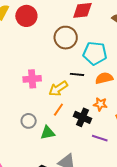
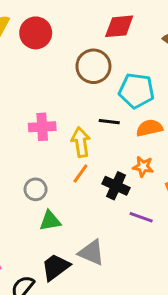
yellow arrow: (58, 89) -> (81, 142), turned 114
green triangle: (48, 133) -> (50, 221), moved

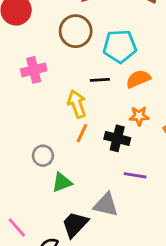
pink cross: (42, 127) -> (34, 70), moved
purple line: (141, 217) -> (135, 175), moved

